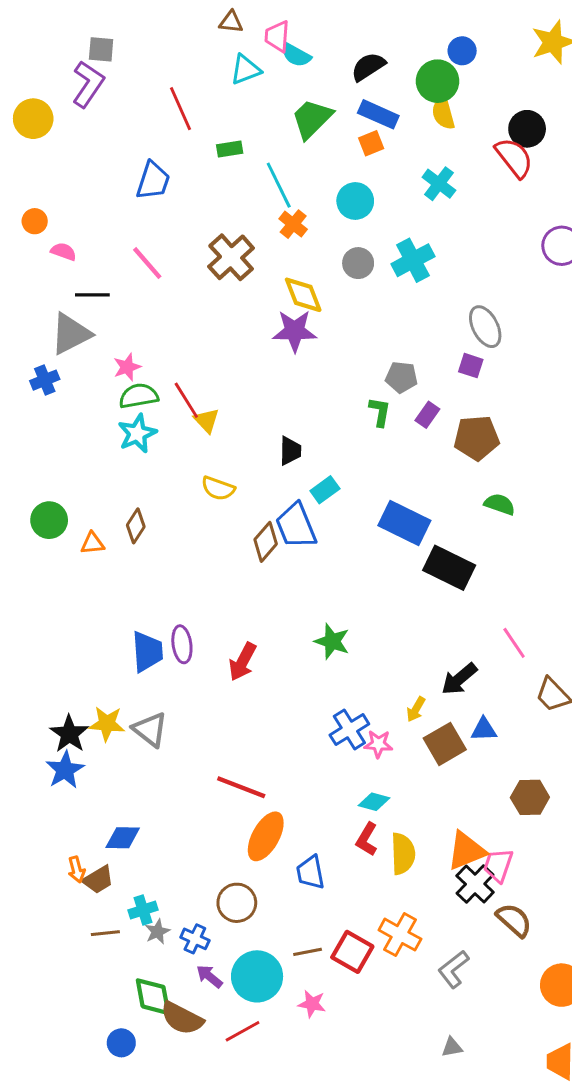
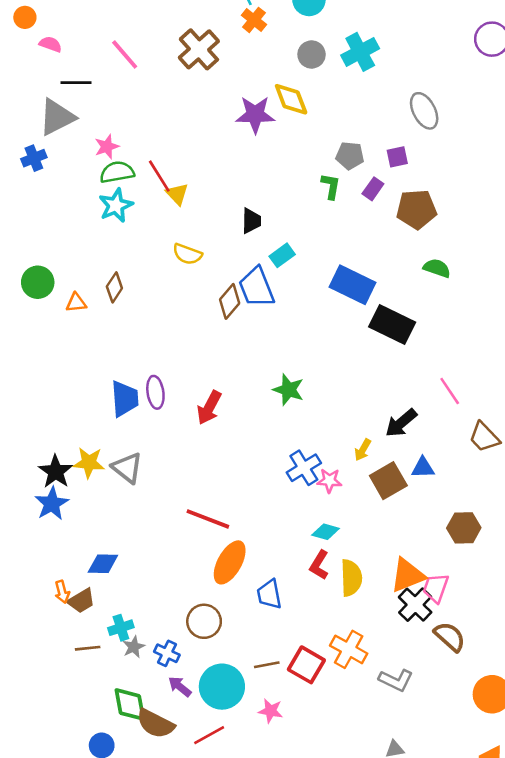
yellow diamond: (303, 295) -> (291, 99), moved
purple square: (471, 366) -> (397, 157), moved, turned -30
gray L-shape: (453, 969) -> (396, 680), turned -116

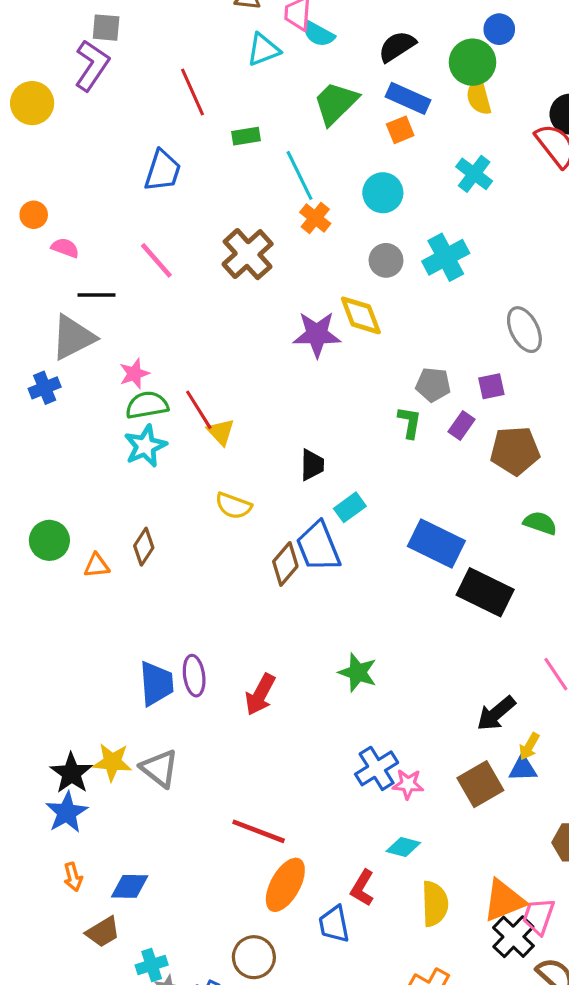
yellow arrow: (363, 450) -> (529, 746), moved
red L-shape: (319, 565) -> (362, 888), moved
orange arrow: (62, 592) -> (73, 877), moved

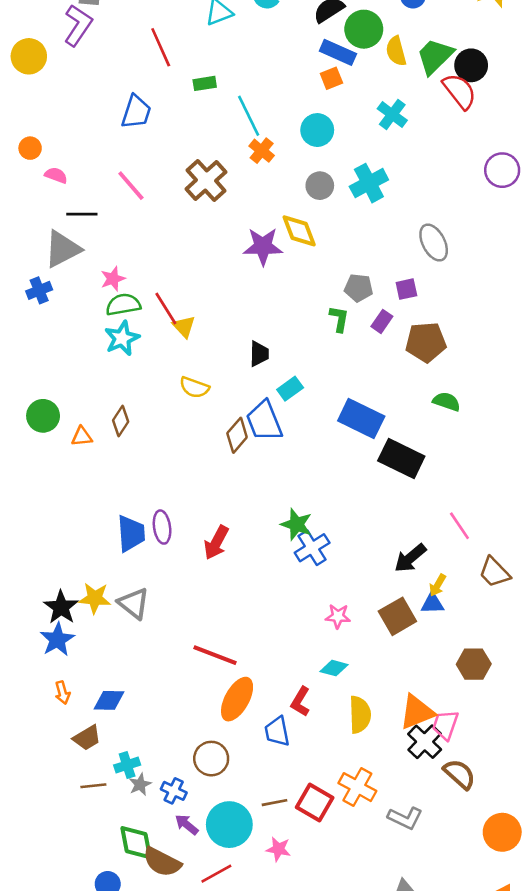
green circle: (473, 62) -> (364, 29), moved
green trapezoid: (336, 103) -> (435, 56), moved
blue cross: (377, 768) -> (312, 548), moved

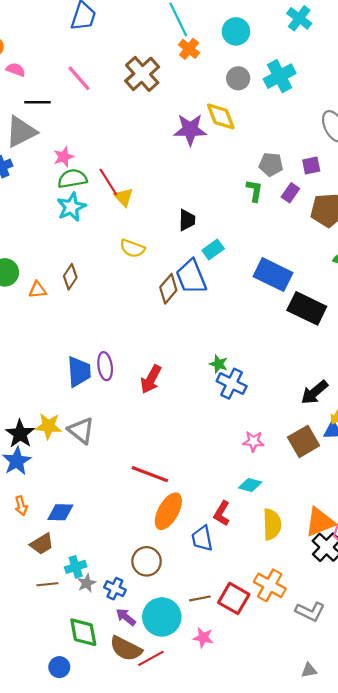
green star: (297, 524) -> (219, 364), size x0.7
blue cross: (312, 548) -> (232, 384), turned -32
brown semicircle: (162, 862) -> (126, 649), moved

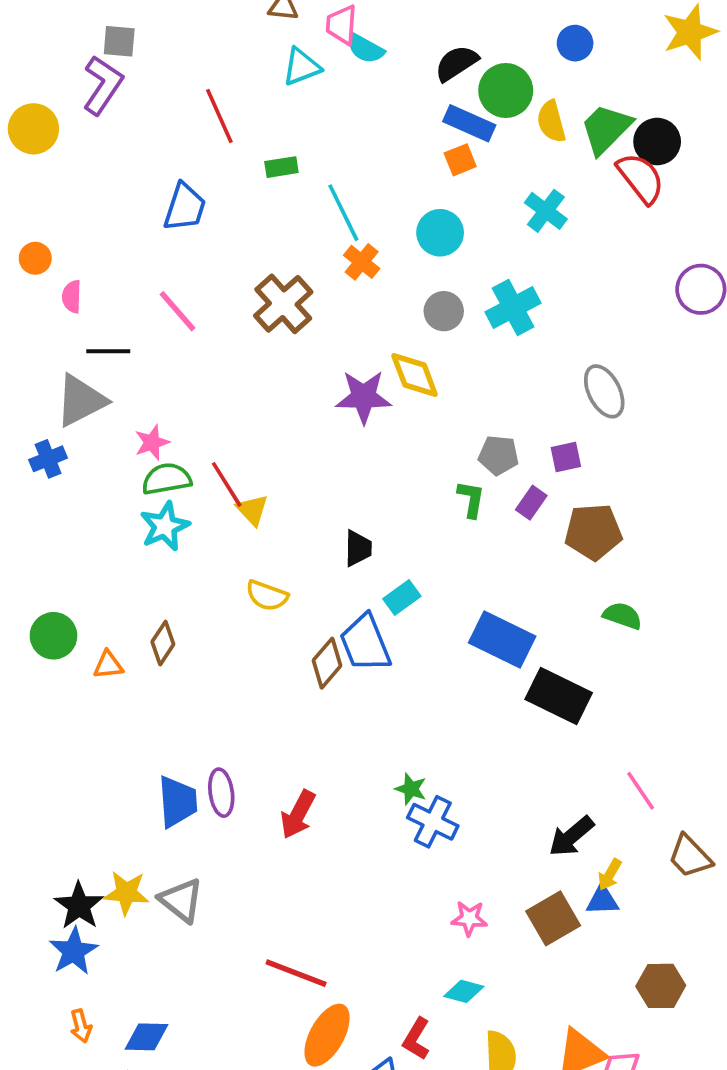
pink semicircle: (16, 70) -> (72, 297), turned -108

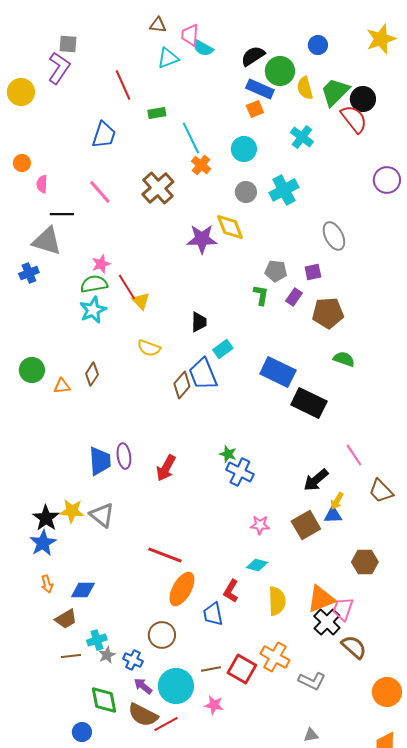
gray triangle: (81, 401) -> (47, 241), turned 44
pink star: (152, 442) -> (101, 264), moved

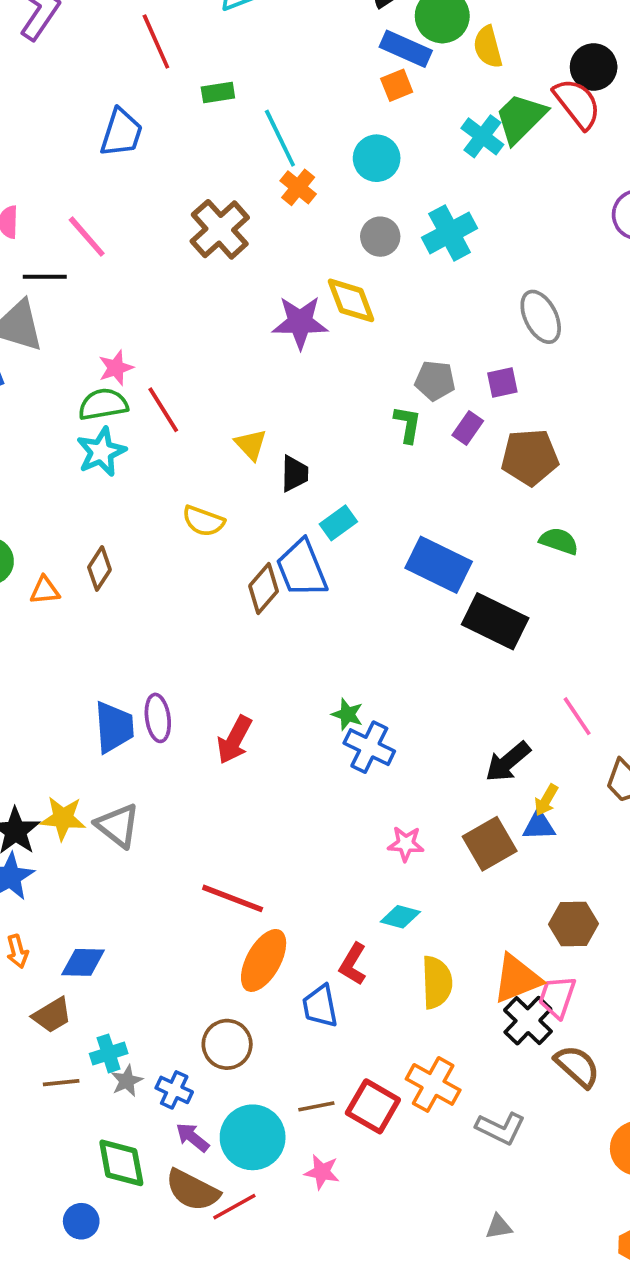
green trapezoid: (335, 92) -> (521, 118), moved
pink line: (100, 192) -> (87, 237), moved
yellow triangle: (141, 301) -> (251, 444), moved
brown hexagon: (365, 562) -> (574, 924), moved

